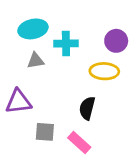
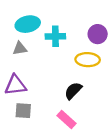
gray triangle: (36, 61) -> (20, 49), moved
black semicircle: (87, 108) -> (73, 91), turned 30
gray square: (45, 132) -> (23, 111), moved

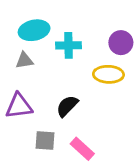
black semicircle: (73, 91) -> (67, 106), moved
gray square: (23, 111) -> (45, 140), moved

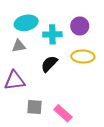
purple circle: (121, 43) -> (80, 26), moved
black semicircle: (67, 106) -> (49, 64), moved

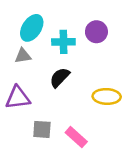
cyan ellipse: (26, 23) -> (32, 28), turned -45
yellow ellipse: (83, 56) -> (107, 96), moved

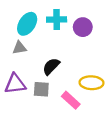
cyan cross: (63, 42) -> (57, 19), moved
gray square: (42, 129) -> (41, 89), moved
pink rectangle: (76, 137) -> (71, 100), moved

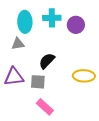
cyan ellipse: (27, 24) -> (25, 22), turned -35
pink rectangle: (71, 100) -> (45, 107), moved

